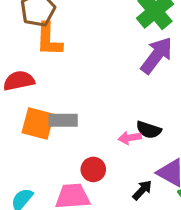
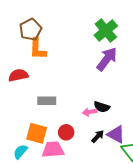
orange square: (38, 123) -> (37, 133), moved
black arrow: (142, 190) -> (98, 136), moved

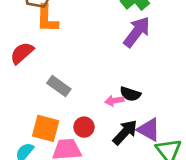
red semicircle: (18, 75) -> (22, 53), turned -30
gray rectangle: (47, 101) -> (59, 86), turned 36
black arrow: (98, 136) -> (125, 132), size x1.5

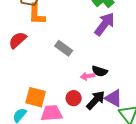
gray rectangle: (59, 86) -> (64, 48), moved
red circle: (84, 127) -> (74, 98), moved

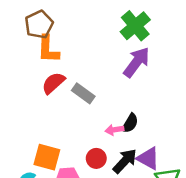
red semicircle: (18, 40) -> (53, 83), moved
black semicircle: (100, 71) -> (130, 123), turned -77

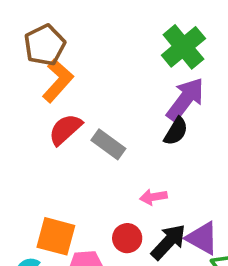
orange L-shape: (48, 49) -> (58, 81), turned -140
black semicircle: (130, 123) -> (176, 131), moved

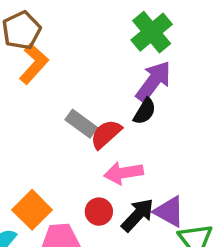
red semicircle: (65, 129) -> (106, 134), moved
pink arrow: (153, 197) -> (124, 173), size x1.5
orange square: (56, 236) -> (32, 210), turned 30

